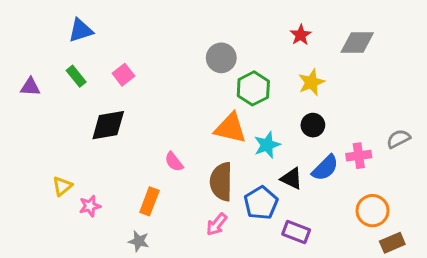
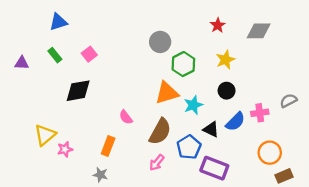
orange triangle: (230, 128) -> (167, 93), turned -30
brown semicircle: (221, 182) -> (160, 132), turned -152
yellow triangle: (62, 186) -> (45, 135), size x1.5
purple rectangle: (296, 232) -> (214, 168), size x1.4

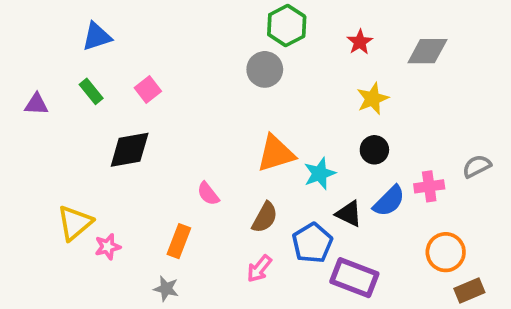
green hexagon: (183, 64) -> (287, 26), moved
brown semicircle: (160, 132) -> (265, 217), size x0.7

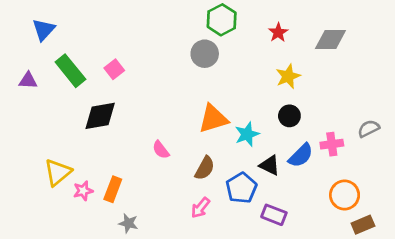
blue triangle: (97, 37) -> (44, 30), moved, turned -30
green rectangle: (91, 91) -> (70, 71), size x1.6
orange rectangle: (179, 241) -> (113, 189), moved
purple rectangle: (354, 278) -> (274, 215), size x0.7

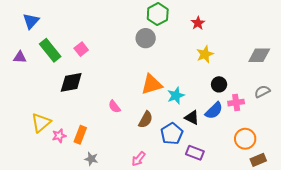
gray diamond: (330, 40) -> (259, 55), moved
black circle: (289, 116) -> (219, 84), moved
pink arrow: (200, 208) -> (139, 159), moved

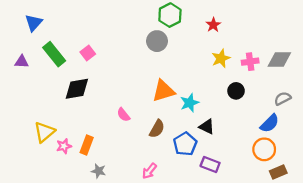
pink cross: (236, 103) -> (250, 62), moved
blue semicircle: (214, 111) -> (270, 123), moved

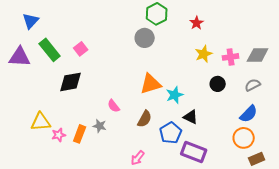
purple triangle: (22, 62) -> (20, 57), size x1.6
gray semicircle: (283, 98) -> (253, 85), moved
yellow triangle: (44, 132) -> (41, 122), turned 35
purple rectangle: (210, 165) -> (194, 152), size x1.4
gray star: (99, 171) -> (100, 126), moved

